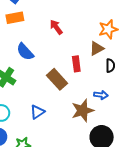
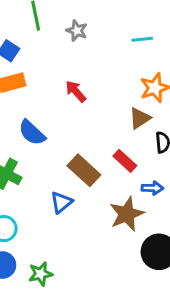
red rectangle: (76, 64) -> (125, 161), moved, turned -35
blue triangle: (37, 112) -> (61, 202), moved

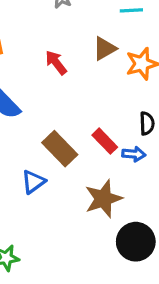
brown triangle: (140, 118) -> (105, 49), moved
blue arrow: (152, 188) -> (134, 154), moved

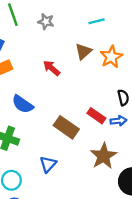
blue triangle: (33, 182) -> (48, 164), moved

